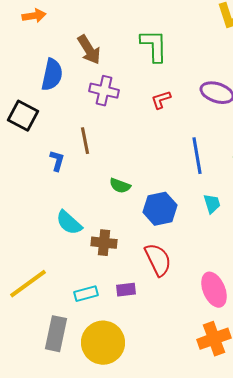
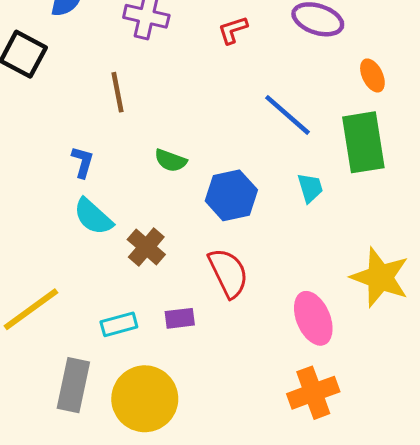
blue line: (197, 156) -> (287, 115), turned -39
blue L-shape: (57, 161) -> (83, 162), moved
brown cross: (104, 243) -> (146, 247), turned 35

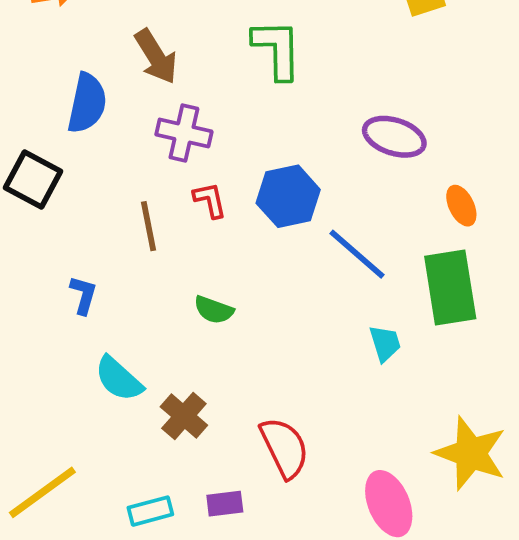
red L-shape: (233, 30) -> (210, 200), moved, turned 96
blue L-shape: (83, 162) -> (83, 295), moved
blue hexagon: (231, 195) -> (288, 196), moved

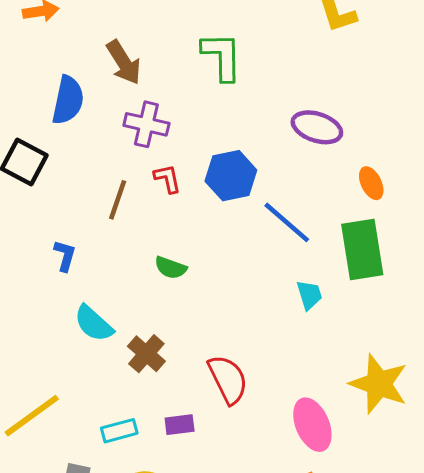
brown line: (149, 226) -> (118, 200), turned 30

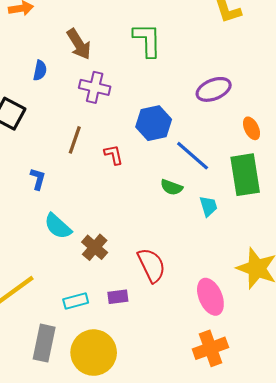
blue semicircle: (68, 100) -> (40, 70), size x0.6
purple ellipse: (317, 127) -> (214, 89), turned -40
red L-shape: (168, 179) -> (114, 155), moved
green semicircle: (171, 268) -> (172, 187), moved

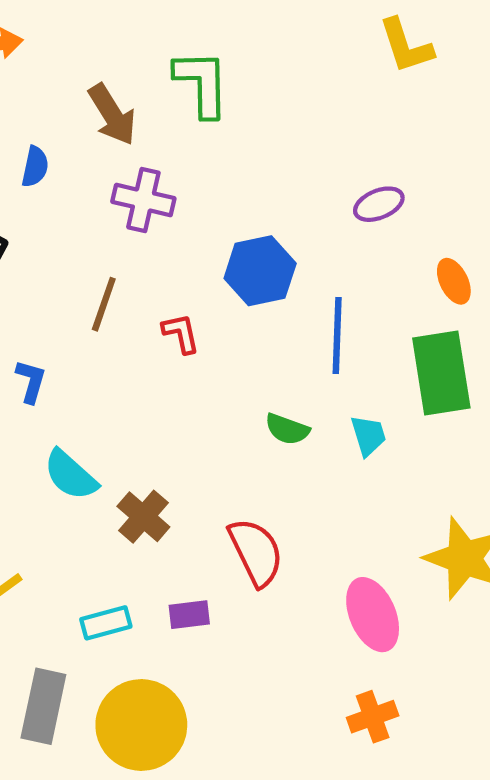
green L-shape: (147, 40) -> (202, 83), moved
purple ellipse: (214, 89) -> (379, 204), size x0.7
blue line: (193, 156) -> (337, 335), turned 51
green semicircle: (172, 187) -> (287, 429), moved
orange cross: (210, 348) -> (373, 717), size x0.7

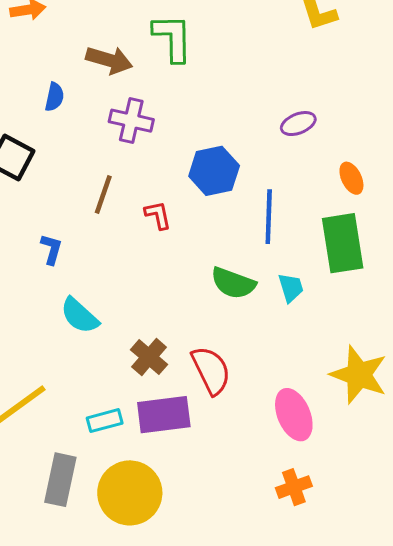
brown arrow: (112, 115) -> (109, 60), turned -42
green semicircle: (287, 429) -> (233, 283), size x1.4
brown cross: (143, 517) -> (149, 357), moved
purple rectangle: (189, 615) -> (164, 415), size x1.8

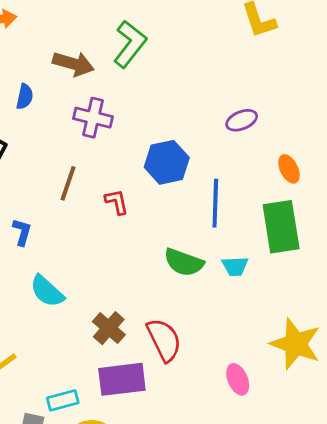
green L-shape: (173, 38) -> (130, 44), turned 39
cyan trapezoid: (291, 288) -> (235, 266), turned 104
pink ellipse: (294, 415) -> (238, 379), size x0.7
cyan rectangle: (105, 421) -> (63, 400), moved

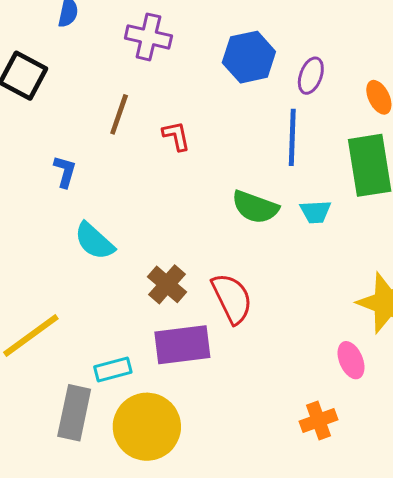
purple ellipse: (242, 120) -> (311, 76), moved, turned -48
blue hexagon: (167, 162) -> (249, 57), moved
pink ellipse: (238, 379) -> (351, 360), moved

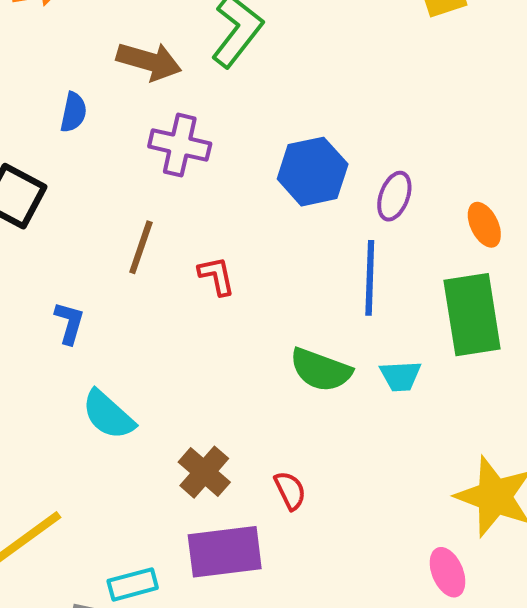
red semicircle: (232, 298) -> (290, 490), size x0.6

